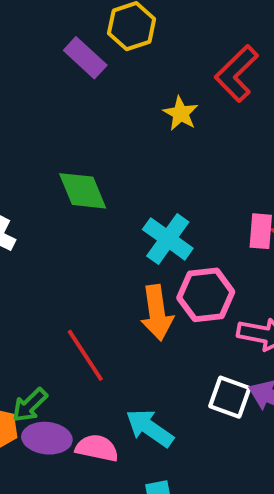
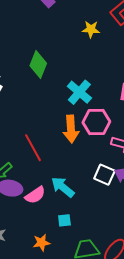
yellow star: (181, 113) -> (91, 29), turned -30
green diamond: (83, 191) -> (38, 64), turned 40
pink semicircle: (97, 448) -> (35, 195), turned 130

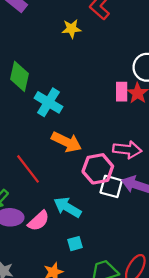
cyan cross: (79, 92) -> (48, 102), moved
pink hexagon: (96, 122) -> (98, 169), moved
orange arrow: (71, 129) -> (67, 142), turned -52

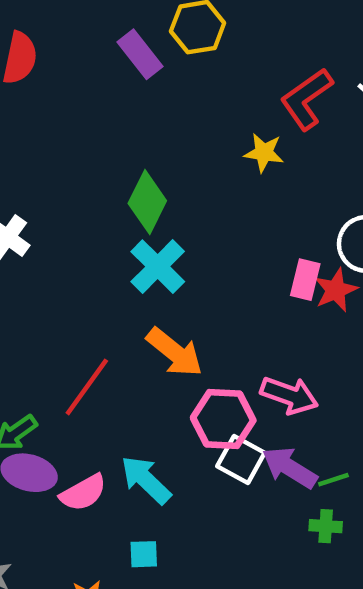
yellow star: (71, 29) -> (264, 153), moved
green diamond: (20, 76) -> (147, 202), moved
red line: (28, 169) -> (87, 387), turned 60

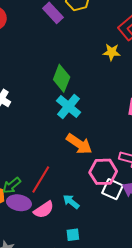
red line: (87, 387) -> (41, 180), moved
cyan arrow: (146, 480) -> (71, 202), size x0.7

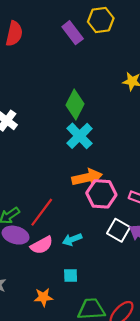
orange arrow: (79, 144) -> (87, 178), turned -52
pink hexagon: (103, 172) -> (101, 194), moved
cyan arrow: (71, 202) -> (72, 239), turned -66

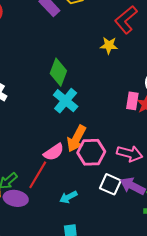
orange arrow: (87, 178) -> (76, 139), turned 136
pink semicircle: (42, 245) -> (54, 152), moved

